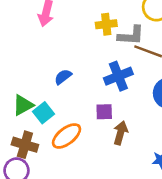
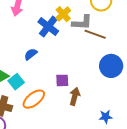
yellow cross: (106, 24) -> (63, 14), turned -35
blue cross: (118, 76) -> (48, 26), moved, turned -30

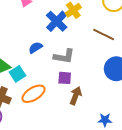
gray L-shape: (82, 22) -> (64, 56), moved

